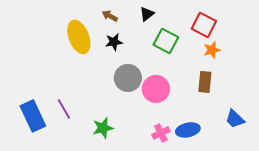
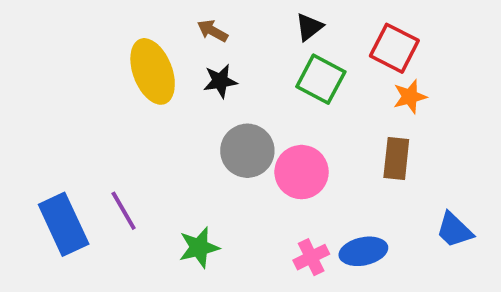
black triangle: (147, 14) -> (309, 27), moved

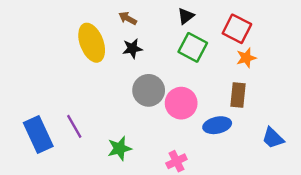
blue ellipse: (363, 251) -> (217, 125), moved
pink cross: (311, 257) -> (176, 161), moved

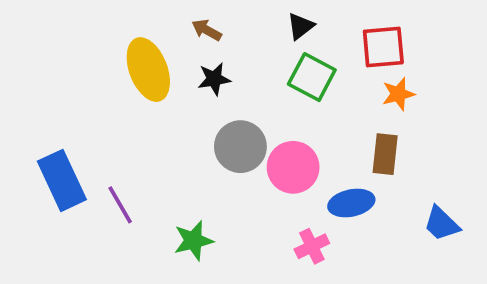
red square: (237, 29) -> (383, 47), turned -32
blue rectangle: (38, 134) -> (62, 180), moved
pink cross: (176, 161) -> (312, 246), moved

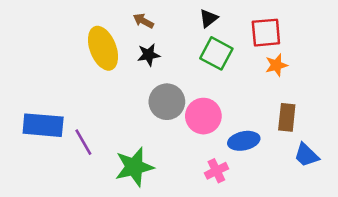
brown rectangle: (385, 154) -> (287, 117), moved
blue rectangle: (62, 180) -> (43, 125), turned -60
green star: (193, 241) -> (134, 167), size x1.4

